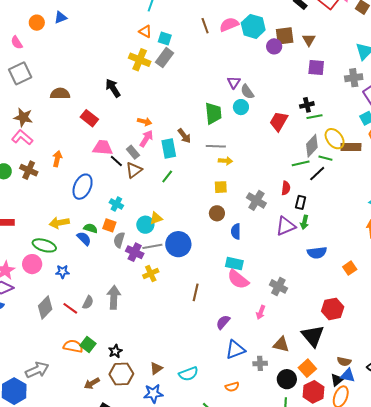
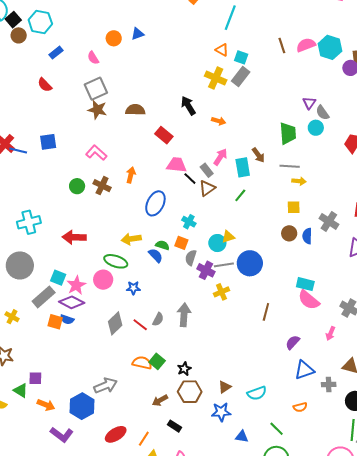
brown star: (23, 117) -> (97, 110), moved
orange arrow: (145, 122) -> (219, 121), moved
blue semicircle: (236, 231) -> (307, 236), moved

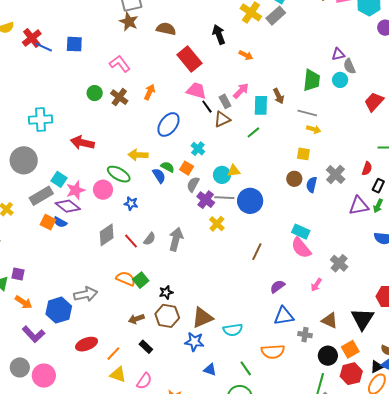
purple triangle: (309, 103) -> (338, 54), turned 32
red rectangle: (164, 135) -> (189, 59), size x1.4
yellow cross: (221, 292) -> (217, 224), turned -35
brown triangle: (225, 387) -> (202, 318), size x1.6
orange semicircle: (300, 407) -> (273, 352), size x1.6

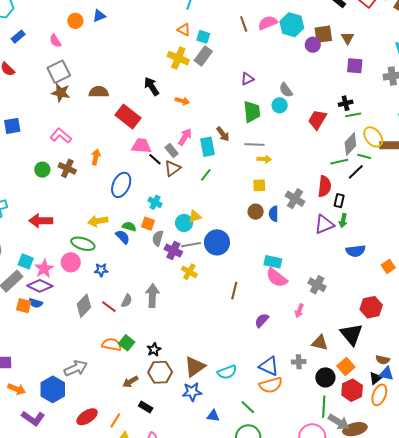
purple triangle: (338, 54) -> (247, 79), moved
red semicircle: (367, 169) -> (324, 186), size x1.5
blue triangle: (284, 316) -> (269, 366), moved, turned 45

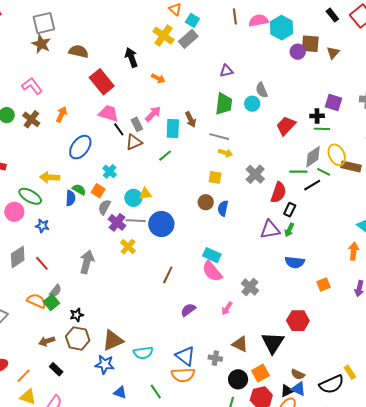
purple square: (355, 66) -> (334, 103), moved
gray cross: (295, 199) -> (255, 174), moved
blue semicircle: (123, 237) -> (70, 198), turned 35
gray semicircle: (127, 301) -> (55, 291), moved

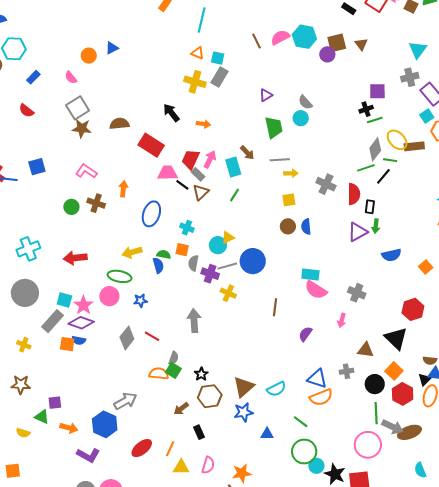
red trapezoid: (286, 126) -> (191, 159), moved
black rectangle: (56, 369) -> (199, 432), turned 40

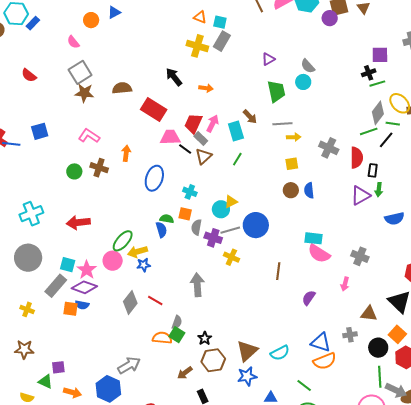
blue rectangle: (33, 77) -> (33, 23), moved
yellow arrow: (132, 252) -> (137, 252), moved
green ellipse: (120, 276) -> (123, 241), turned -60

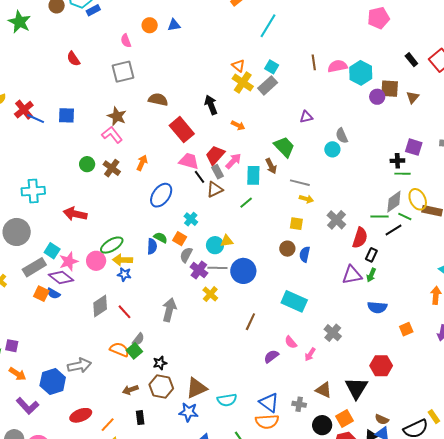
orange triangle: (200, 17) -> (238, 66), moved
green trapezoid: (276, 91) -> (284, 147), moved, turned -50
brown star: (84, 93) -> (117, 116), moved
cyan rectangle: (314, 238) -> (294, 301), size x1.4
pink semicircle: (319, 254) -> (291, 342), moved, size x0.6

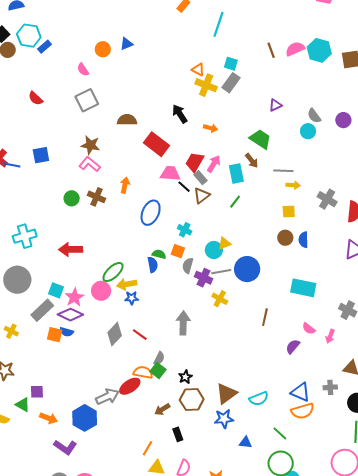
purple circle: (377, 97) -> (343, 120), moved
red ellipse: (81, 415) -> (130, 386), moved

